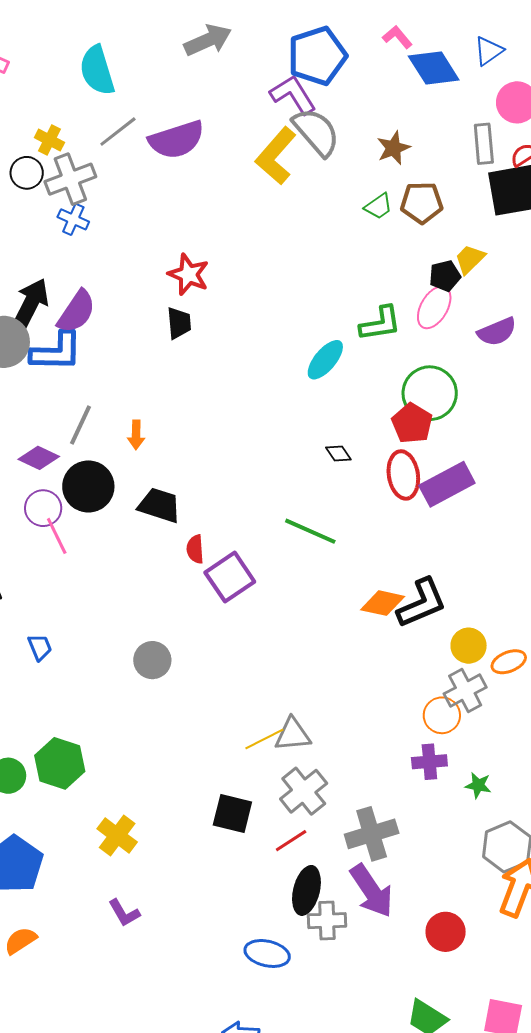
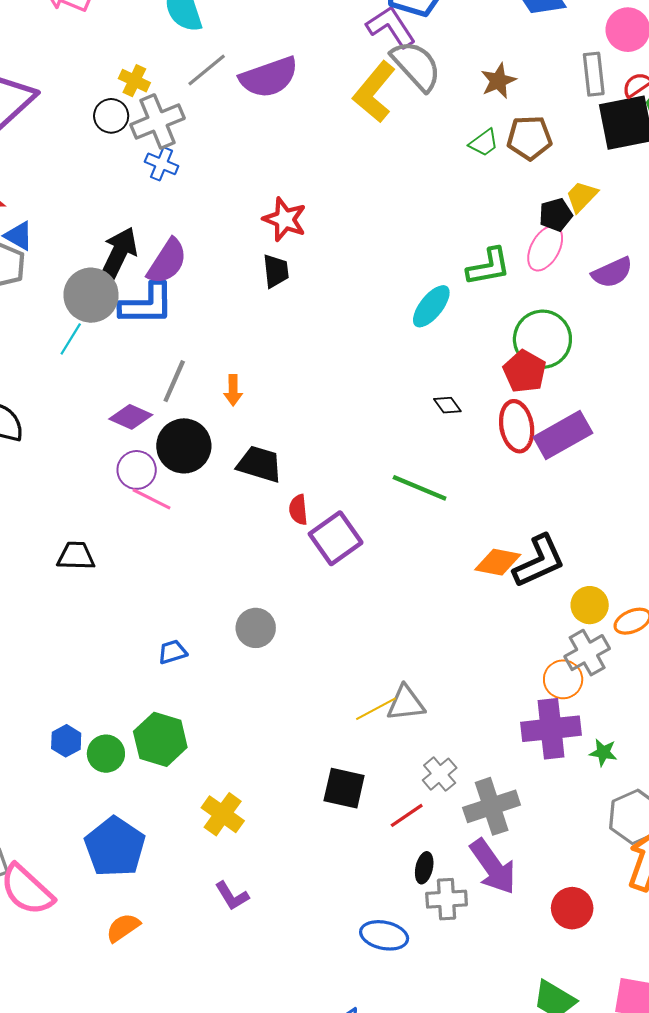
pink line: (57, 536) -> (152, 499), turned -36
blue trapezoid: (40, 647) -> (172, 652), moved, turned -84
purple cross: (429, 762) -> (551, 729), size x1.6
gray cross: (304, 791) -> (440, 774), moved, size x0.7
black ellipse: (306, 890) -> (424, 868), size x0.6

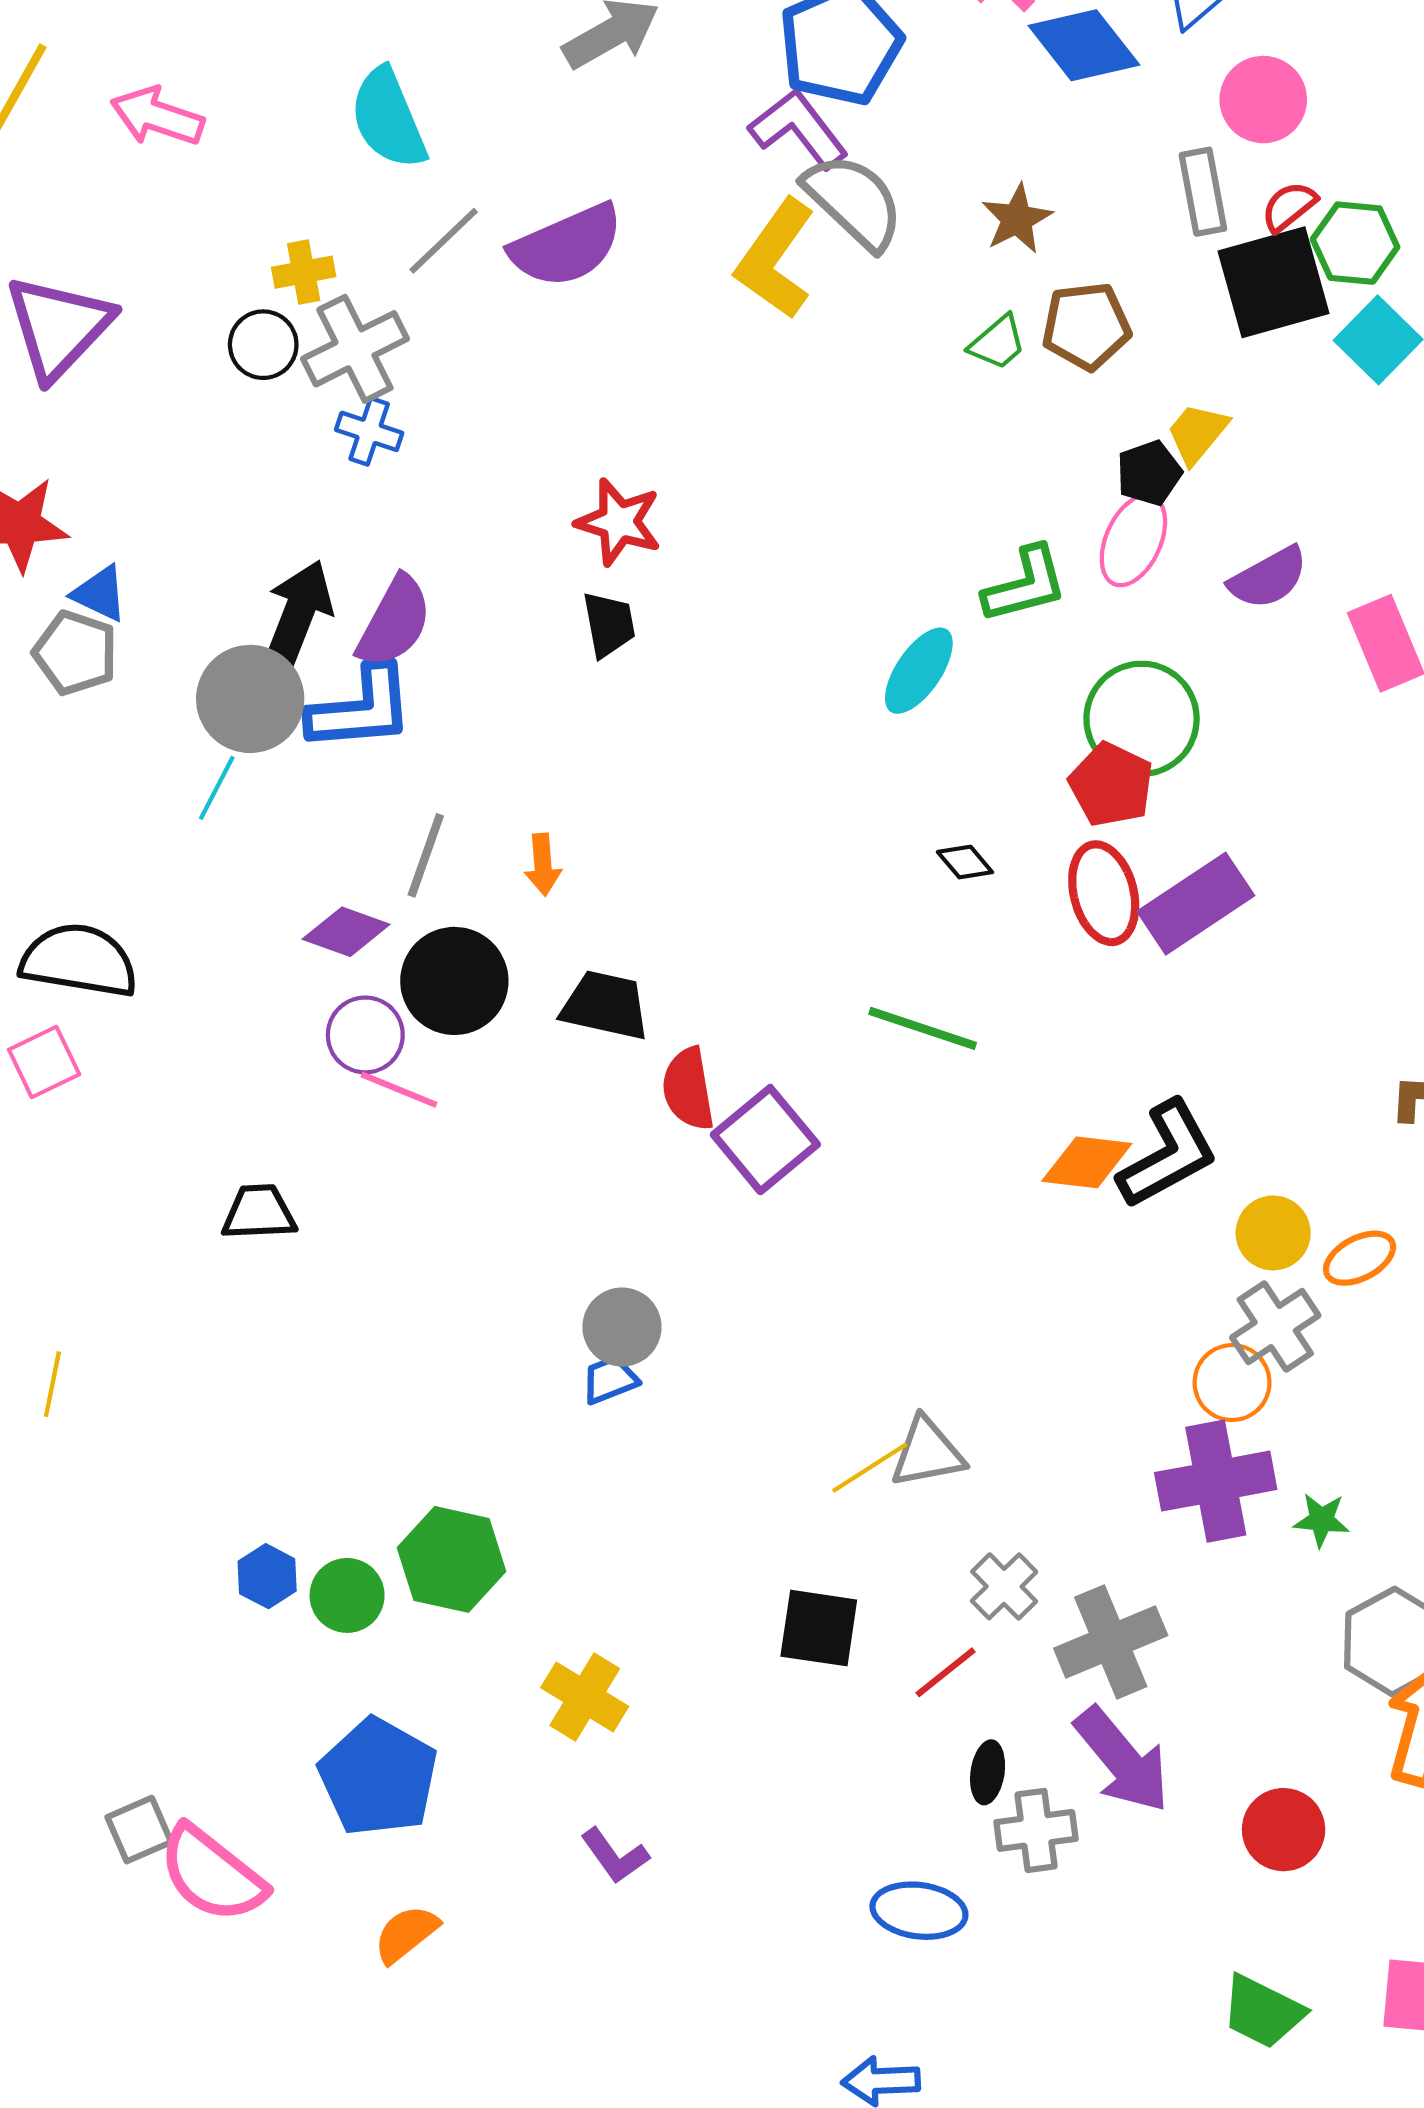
yellow cross: (134, 81) -> (304, 272), turned -32
red semicircle: (298, 510) -> (688, 1089), size x1.4
blue trapezoid: (172, 652) -> (610, 1380), moved

